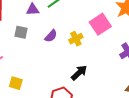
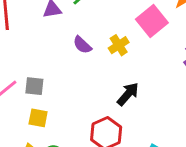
gray square: (21, 32) -> (34, 86), moved
purple semicircle: (51, 36) -> (82, 45), turned 96

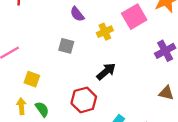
purple semicircle: (82, 45) -> (77, 14), moved
gray square: (34, 86) -> (66, 46), moved

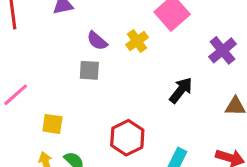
purple semicircle: (77, 14) -> (97, 41), moved
black arrow: (106, 71) -> (181, 90), moved

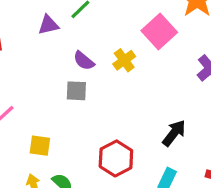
black arrow: (181, 90) -> (174, 133), moved

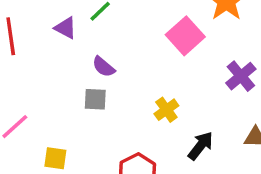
purple triangle: (48, 25) -> (66, 28), turned 40
yellow cross: (124, 60) -> (166, 110), moved

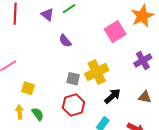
gray square: (95, 99) -> (73, 79), moved
yellow cross: (166, 110) -> (97, 72), size x1.6

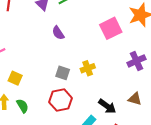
yellow cross: (97, 72) -> (88, 68), size x0.6
black arrow: (112, 96) -> (107, 106), moved, turned 72

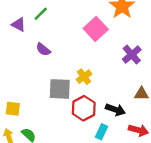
gray square: (63, 73) -> (60, 89), size x1.5
red hexagon: (60, 100) -> (84, 108), moved

